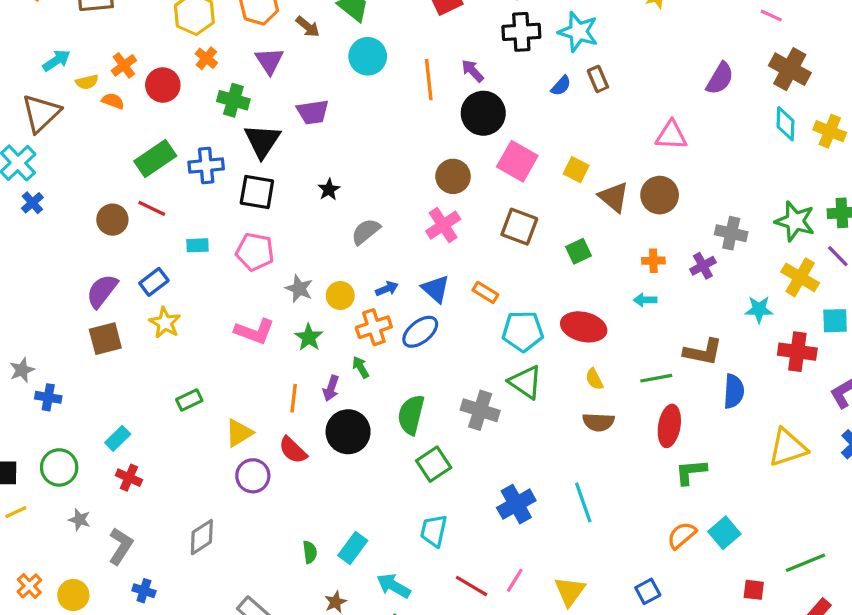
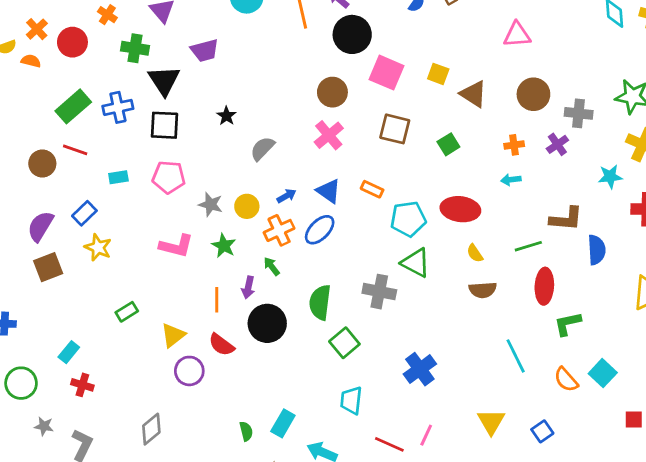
brown circle: (660, 195) -> (533, 94), moved
cyan line: (583, 502) -> (516, 356), moved
orange semicircle: (682, 535) -> (566, 380), turned -84
yellow triangle: (570, 591) -> (491, 422), moved

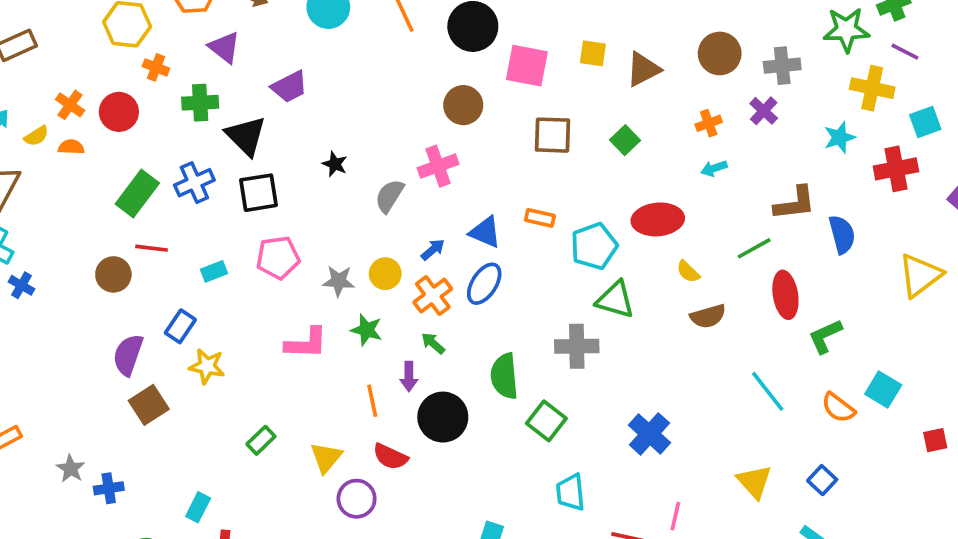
brown triangle: (473, 94) -> (643, 69), turned -48
pink cross: (329, 135) -> (438, 166), moved, turned 32

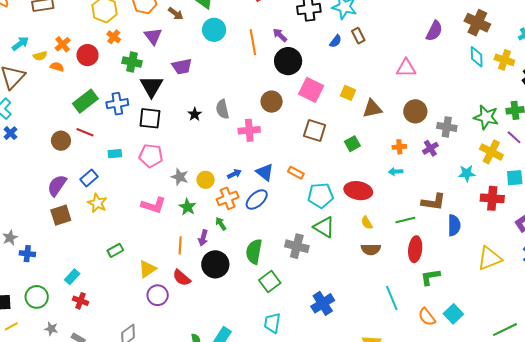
gray semicircle: (389, 196) -> (222, 109), moved, turned -60

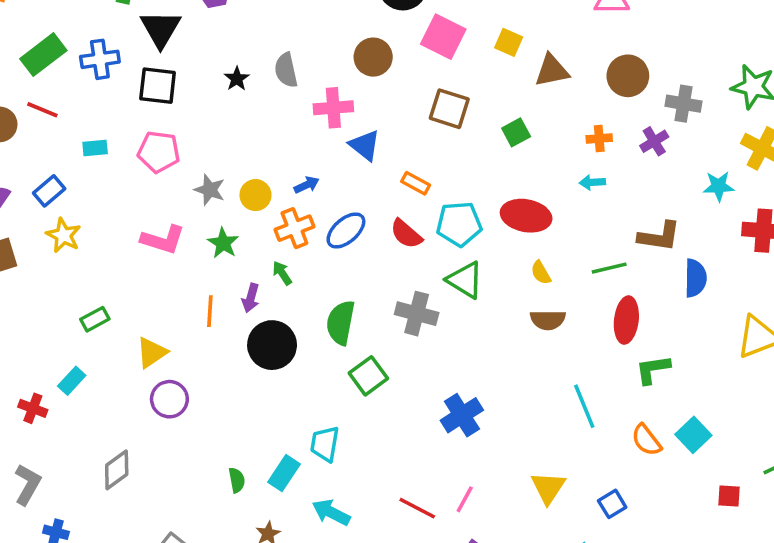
blue triangle: (265, 172) -> (365, 145), moved
cyan rectangle: (72, 277) -> (72, 381), moved
red semicircle: (182, 278) -> (406, 234), moved
cyan trapezoid: (272, 323) -> (325, 444), moved

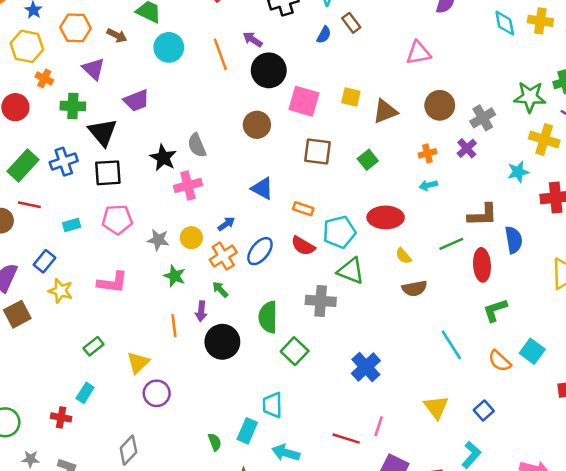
black star: (237, 79) -> (163, 158), size x1.5
gray cross: (683, 104) -> (483, 118), turned -30
pink cross: (333, 108) -> (188, 186), moved
pink L-shape: (163, 240) -> (112, 282), moved
red ellipse: (626, 320) -> (482, 265), moved

